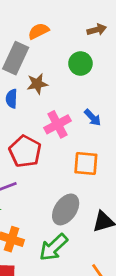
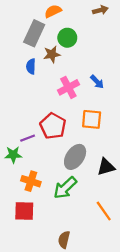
green circle: (80, 64) -> (67, 38), moved
red pentagon: (25, 151) -> (53, 126), moved

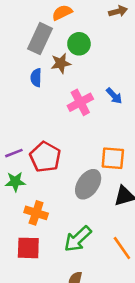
orange square: (92, 119) -> (113, 158), moved
red pentagon: (53, 126) -> (45, 157), moved
purple line: (28, 138) -> (14, 153), moved
green arrow: (65, 188) -> (78, 239), moved

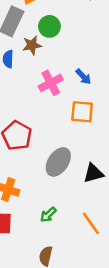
orange square: (113, 158) -> (82, 112), moved
green arrow: (78, 239) -> (48, 215), size x0.6

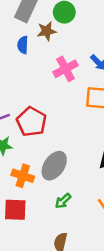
gray ellipse: (58, 162) -> (54, 166), moved

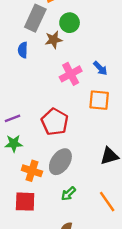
blue semicircle: (23, 45) -> (23, 50), moved
red pentagon: (32, 122) -> (55, 122), moved

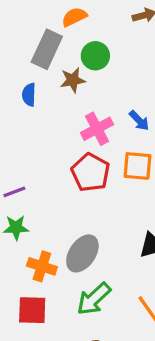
red pentagon: (55, 122) -> (91, 172), moved
green arrow: (68, 194) -> (94, 299), size x1.6

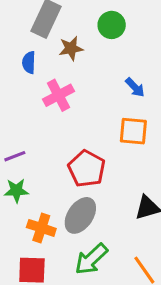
green circle: (95, 56) -> (112, 25), moved
pink cross: (97, 129) -> (59, 95), moved
red pentagon: (91, 172) -> (87, 169), moved

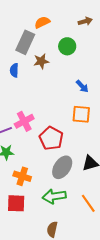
pink cross: (59, 95) -> (24, 121), moved
gray ellipse: (80, 215) -> (62, 167), moved
green arrow: (91, 259) -> (54, 196), turned 35

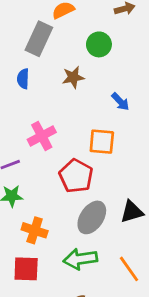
brown star: (41, 61) -> (73, 77), moved
orange square: (81, 114) -> (102, 142), moved
pink cross: (24, 121) -> (42, 136), moved

